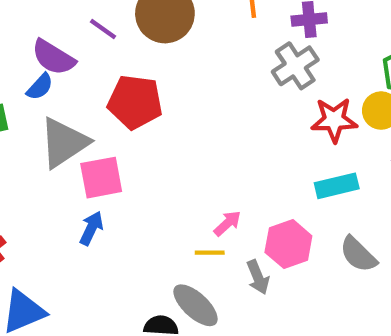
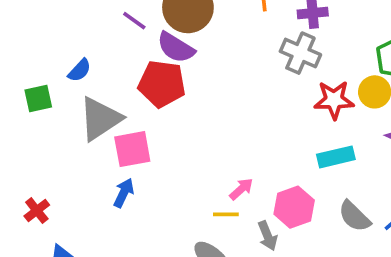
purple semicircle: (53, 57) -> (176, 47), moved
gray cross: (295, 66) -> (300, 53), turned -33

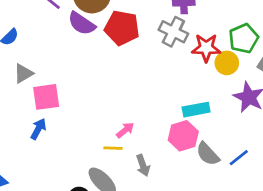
red pentagon: (162, 84) -> (122, 28), moved
red star: (334, 100) -> (206, 48), moved
gray triangle: (100, 119) -> (23, 73), size x0.6
pink hexagon: (294, 207) -> (183, 136), moved

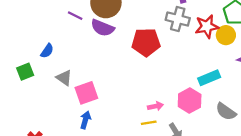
red pentagon: (122, 28) -> (146, 42), moved
gray triangle: (23, 73) -> (64, 78), turned -42
pink arrow: (125, 130) -> (156, 106), turned 40
pink hexagon: (183, 136) -> (190, 101), moved

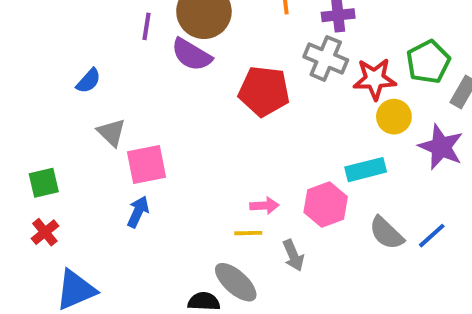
purple line: (75, 16) -> (147, 26), turned 64
yellow circle: (226, 35) -> (394, 117), moved
green square: (25, 72) -> (44, 183), moved

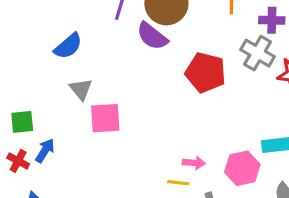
blue semicircle: (89, 81) -> (68, 46), size x1.4
blue arrow: (138, 212) -> (45, 151), moved
red cross: (45, 232) -> (18, 161), turned -30

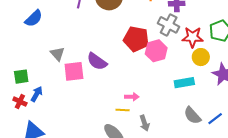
purple semicircle: (152, 36) -> (97, 61), moved
blue semicircle: (68, 46) -> (34, 18), moved
pink hexagon: (242, 168) -> (156, 51), moved

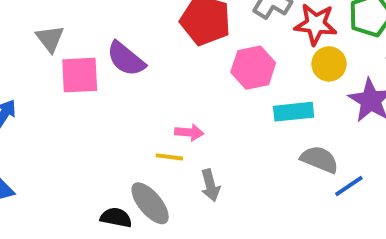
pink hexagon: (156, 51) -> (253, 68), moved
gray semicircle: (192, 115) -> (319, 159), moved, turned 150

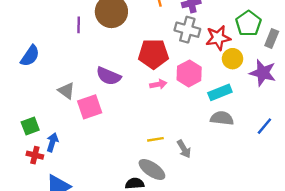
purple semicircle: (126, 59) -> (109, 76), moved
pink arrow: (189, 132) -> (158, 84), moved
gray semicircle: (319, 159) -> (222, 118), moved

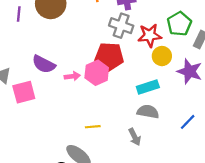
red pentagon: (153, 54) -> (109, 56), moved
pink hexagon: (189, 73) -> (97, 73), moved
pink arrow: (158, 84) -> (72, 76), moved
yellow line: (155, 139) -> (93, 127), moved
gray arrow: (184, 149) -> (135, 137), moved

